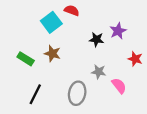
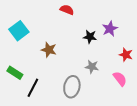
cyan square: (51, 22) -> (19, 31), moved
green rectangle: (26, 59) -> (15, 73), moved
pink semicircle: (119, 86) -> (120, 79), moved

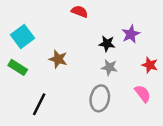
gray star: (92, 67) -> (109, 67), moved
green rectangle: (15, 73) -> (18, 67), moved
gray ellipse: (72, 87) -> (100, 98), moved

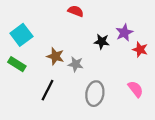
red star: (150, 65) -> (140, 50), moved
gray star: (109, 67) -> (76, 64), moved
black line: (39, 104) -> (47, 90), moved

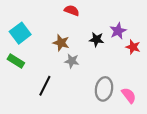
brown star: (55, 56) -> (61, 43), moved
pink semicircle: (136, 89) -> (129, 95), moved
gray ellipse: (95, 94) -> (104, 89), moved

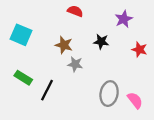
purple star: (118, 31) -> (124, 19), moved
cyan square: (20, 33) -> (21, 35), turned -30
green rectangle: (16, 61) -> (23, 78), moved

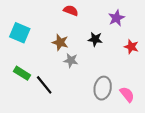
black line: (47, 90) -> (44, 85), turned -66

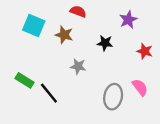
cyan square: (20, 33) -> (34, 25), moved
brown star: (60, 42) -> (64, 35), moved
pink semicircle: (127, 94) -> (140, 87), moved

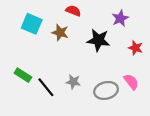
black star: (105, 43) -> (98, 40), size x1.5
gray star: (78, 66) -> (73, 82), moved
gray ellipse: (113, 97) -> (106, 90), turned 65

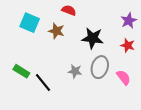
purple star: (120, 18) -> (129, 21), moved
gray star: (73, 82) -> (75, 71), moved
gray ellipse: (106, 90) -> (100, 67), moved, turned -60

